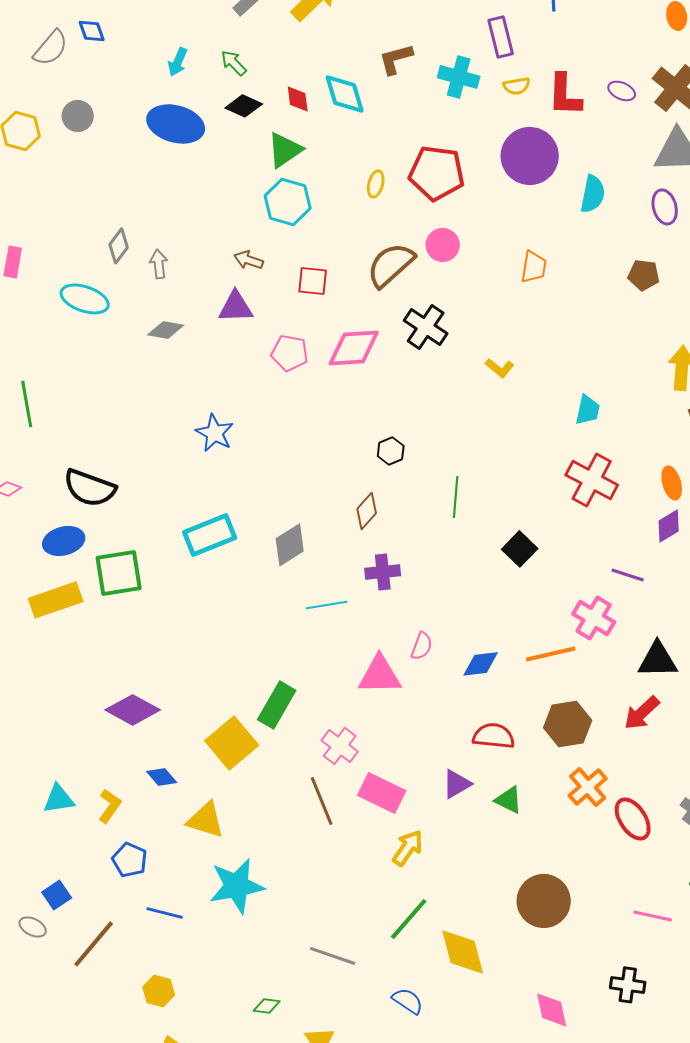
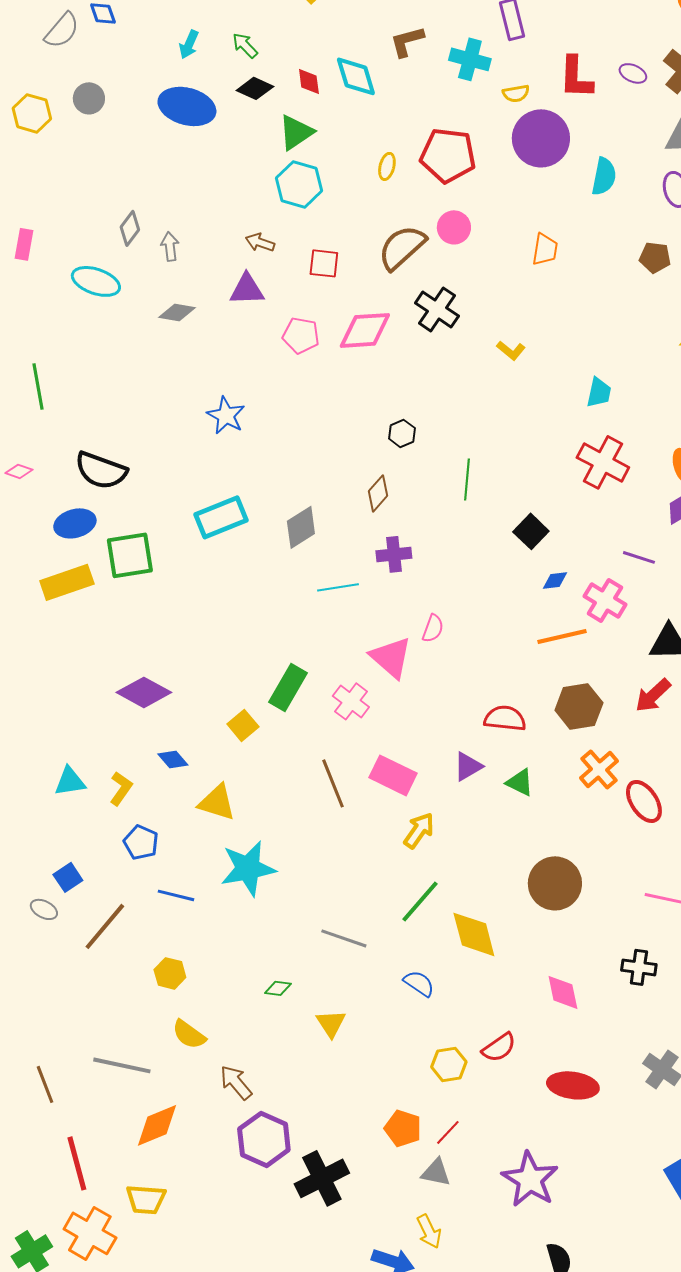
yellow semicircle: (517, 86) -> (516, 93), moved
blue diamond: (481, 664) -> (555, 580), moved, size x0.7
pink triangle: (380, 675) -> (391, 657), turned 42
yellow square: (232, 743) -> (243, 725), size x0.6
pink cross: (340, 746) -> (351, 701), moved

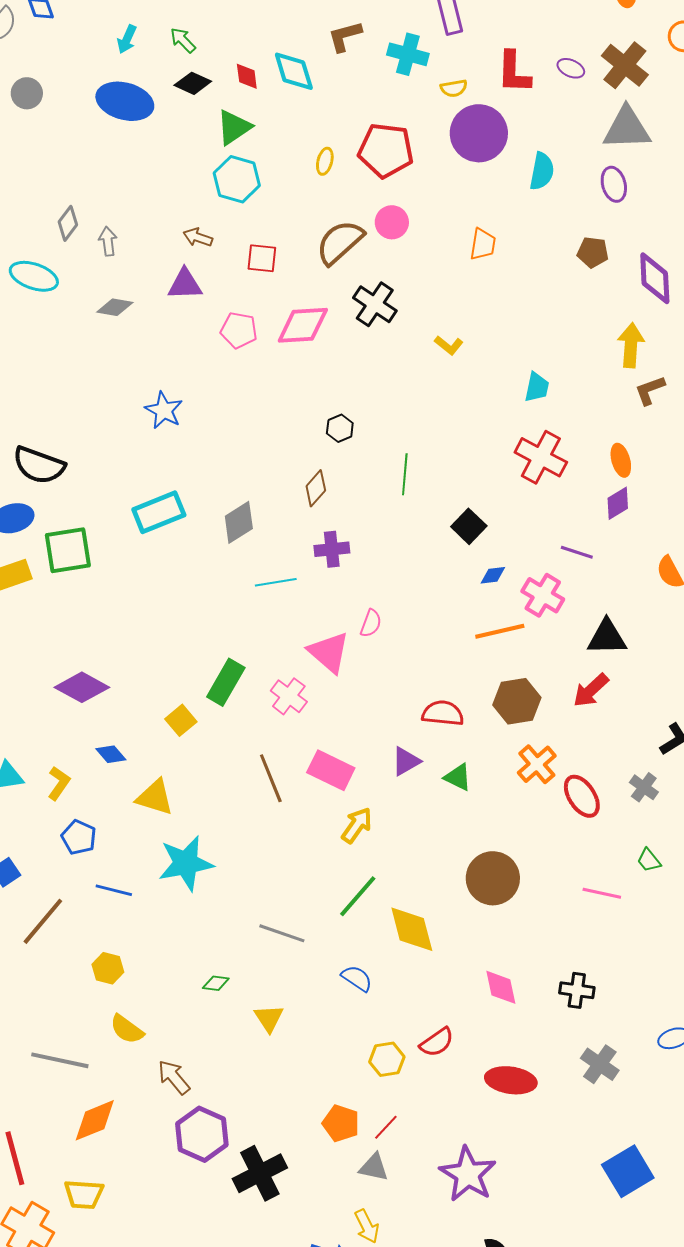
black cross: (639, 967) -> (577, 990), moved

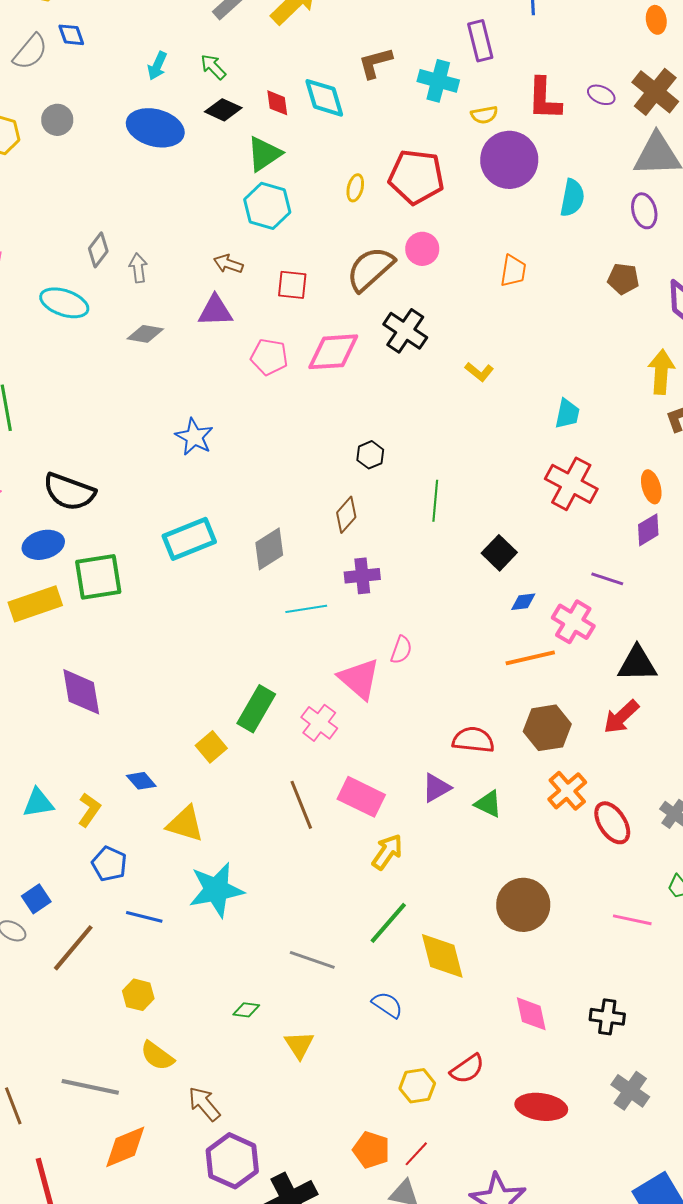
purple diamond: (82, 687) -> (81, 692), moved, turned 52

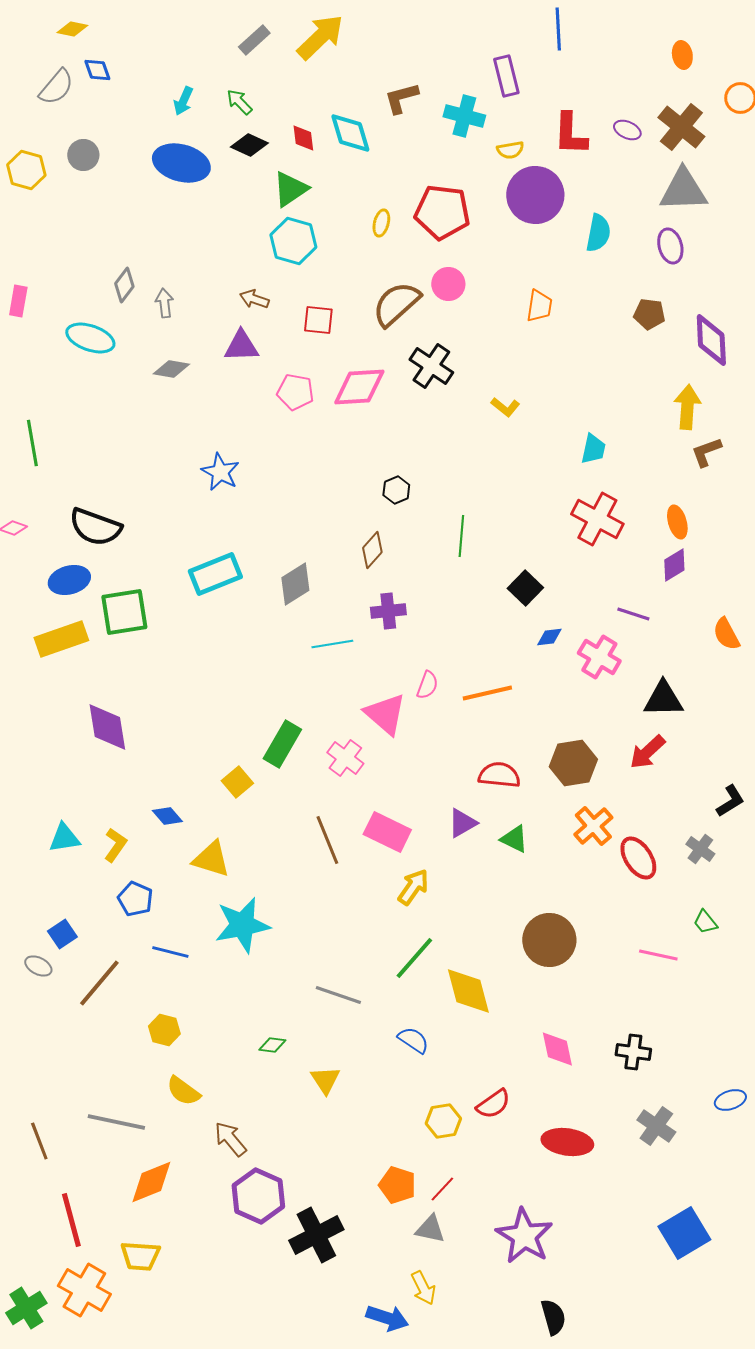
orange line: (530, 658) -> (487, 693), moved

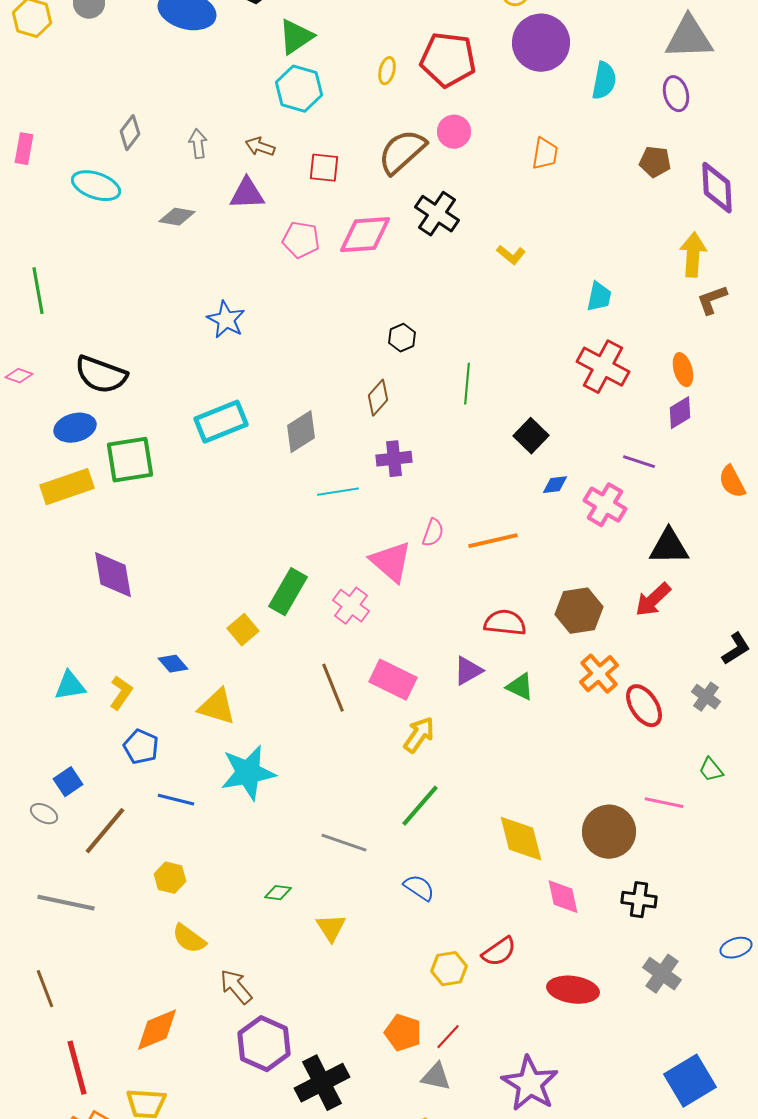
gray arrow: (164, 303) -> (198, 144), moved
brown circle: (549, 940) -> (609, 832), moved
yellow diamond: (468, 991) -> (521, 839), moved
gray line: (116, 1122) -> (66, 903), moved

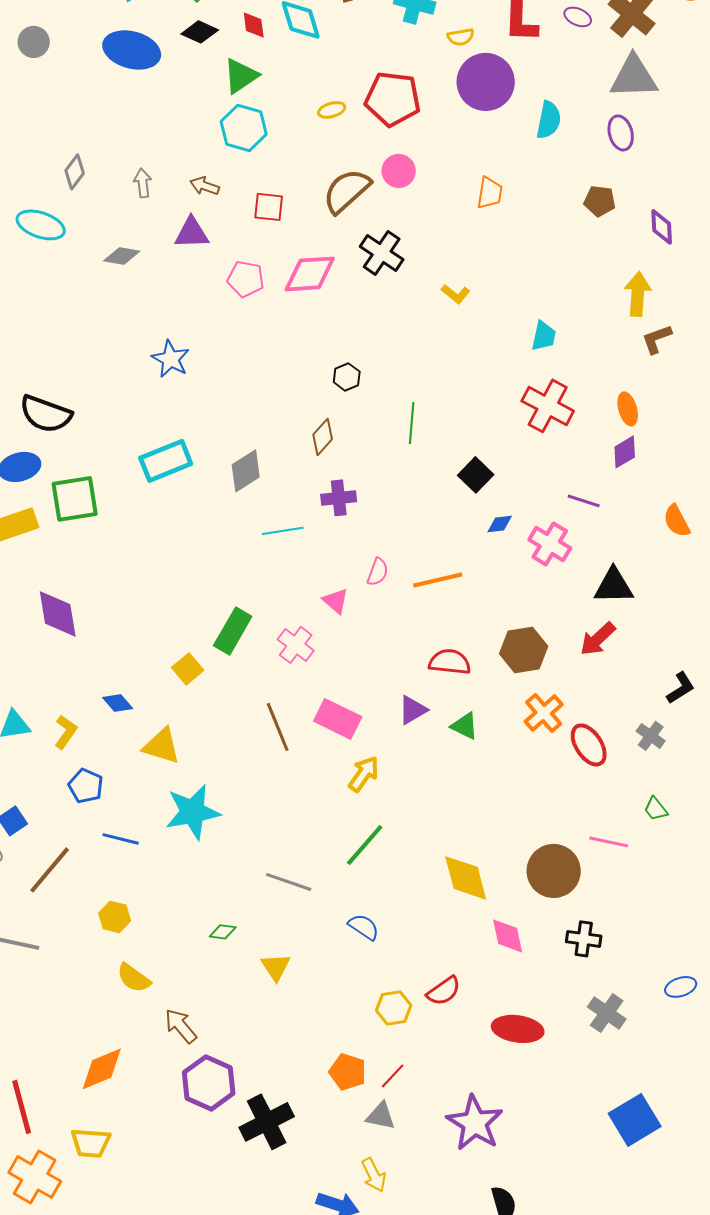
yellow ellipse: (387, 71) -> (332, 110), turned 60
purple diamond: (717, 188) -> (662, 227), size x0.7
pink triangle: (391, 562) -> (336, 601), size x0.6

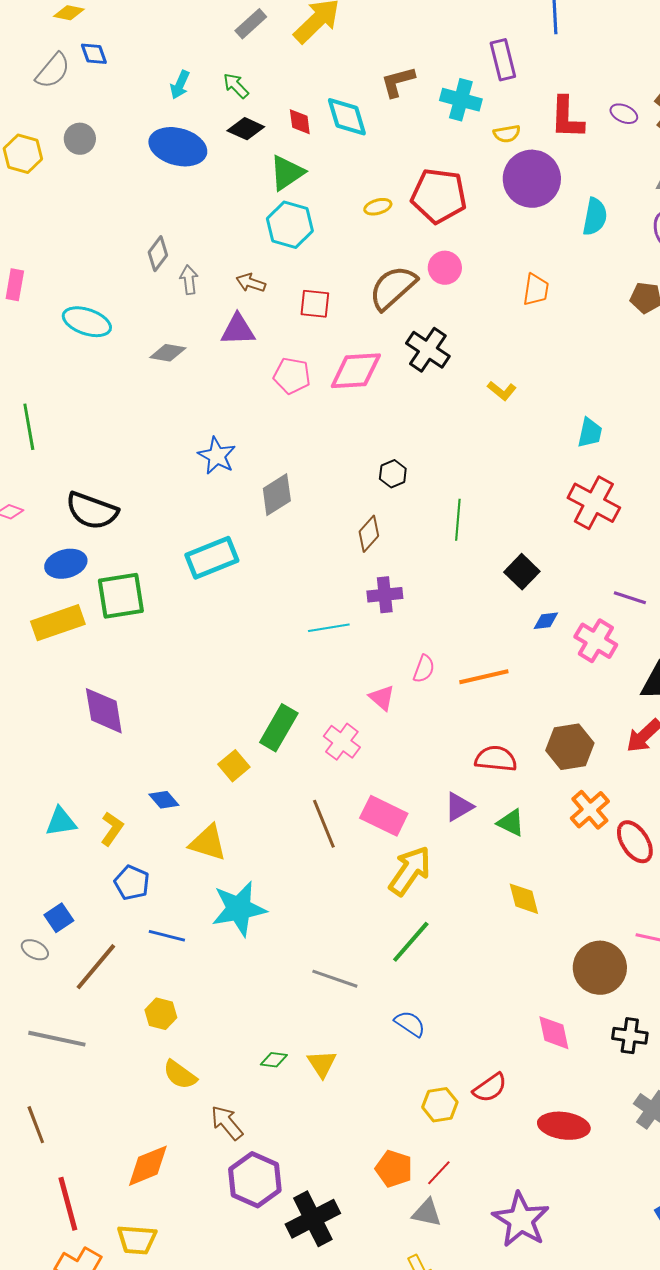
gray diamond: (75, 172) -> (158, 254), moved
gray diamond: (246, 471) -> (277, 495), moved
yellow arrow: (364, 774) -> (410, 871), size x1.4
yellow diamond: (466, 878) -> (524, 899), moved, size x0.7
green diamond: (223, 932) -> (274, 1060), moved

